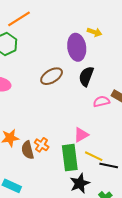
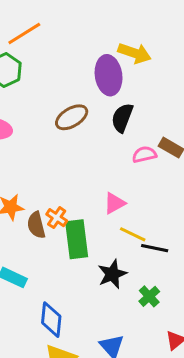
yellow arrow: (94, 32) -> (135, 53), size x1.5
green rectangle: (70, 158) -> (77, 239), moved

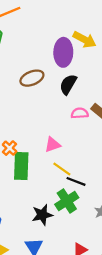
black star: (112, 274) -> (42, 215), moved
green cross: (149, 296) -> (67, 201), moved, size x1.5

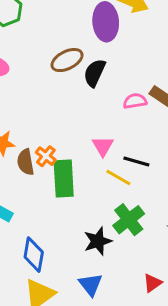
black semicircle: (68, 84) -> (95, 73), moved
pink triangle: (53, 145) -> (103, 146), turned -35
black line: (76, 181) -> (136, 162), moved

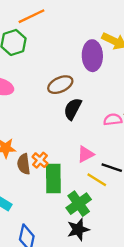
black semicircle: (95, 73) -> (73, 109), moved
pink triangle: (103, 146) -> (86, 154), turned 30
green cross: (129, 220) -> (79, 204), moved

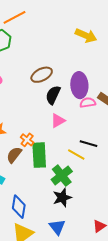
purple ellipse: (92, 56) -> (79, 85), moved
pink triangle: (86, 154) -> (58, 121), moved
brown semicircle: (24, 164) -> (14, 155), moved, turned 48

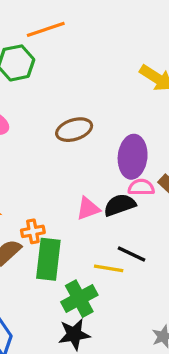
black semicircle: (53, 95) -> (120, 205), moved, turned 36
orange cross: (27, 140) -> (33, 231), turned 32
yellow line: (76, 154) -> (109, 268), turned -30

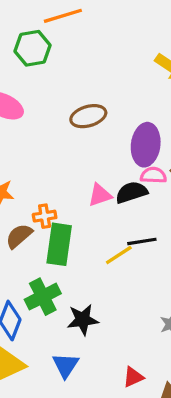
black line: (131, 254) -> (142, 241), turned -36
yellow line: (109, 268) -> (119, 255), turned -44
green cross: (79, 299) -> (43, 297), moved

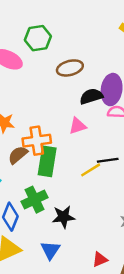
green hexagon: (33, 48) -> (38, 38), moved
black semicircle: (132, 192) -> (91, 96), moved
orange cross: (45, 216) -> (37, 141), size x1.6

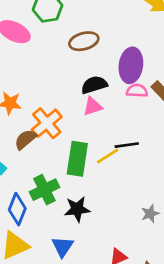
black semicircle: (91, 96) -> (94, 85), moved
orange cross: (37, 141) -> (47, 123), turned -32
green rectangle: (47, 161) -> (77, 159), moved

